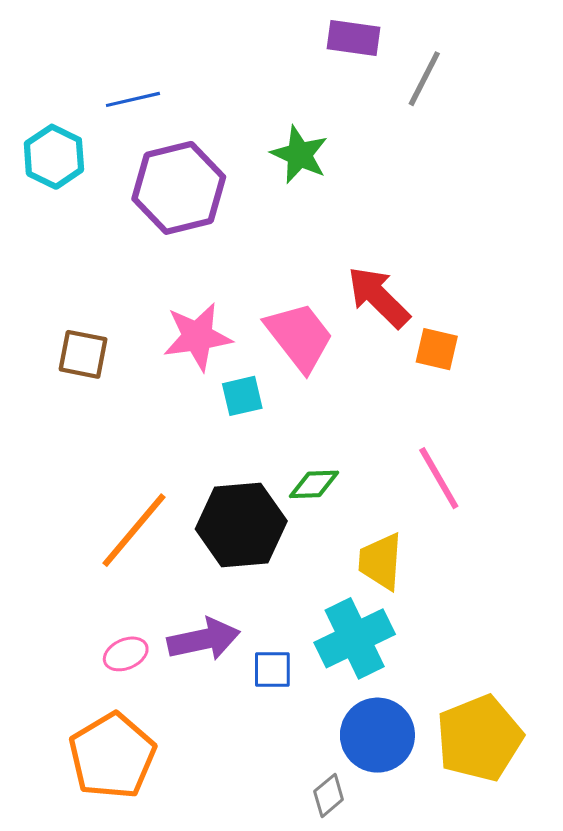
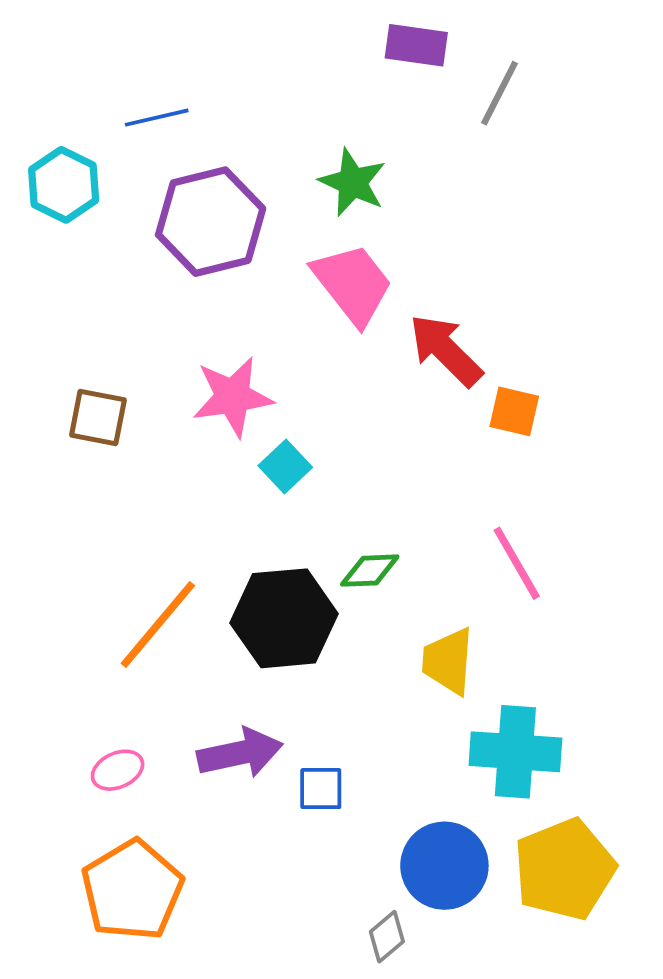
pink trapezoid: (299, 337) -> (353, 284), moved
cyan square: (242, 396) -> (285, 466), turned -30
cyan cross: (355, 638) -> (515, 752), moved, turned 30
pink ellipse: (126, 654) -> (118, 770), moved

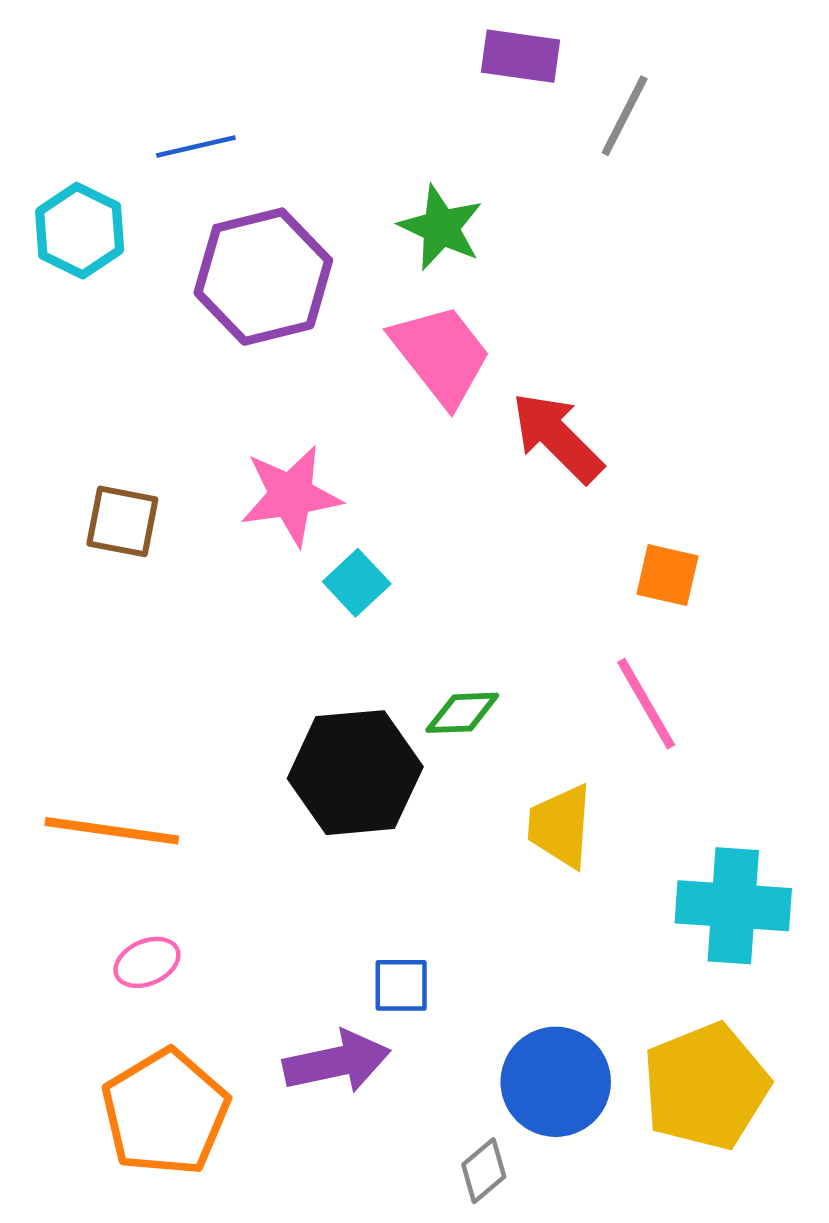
orange square: (514, 411) -> (667, 575), moved
orange line: (158, 624) -> (112, 831), moved, turned 58
cyan cross: (515, 752) -> (733, 906), moved
purple arrow: (240, 753) -> (337, 1062), moved

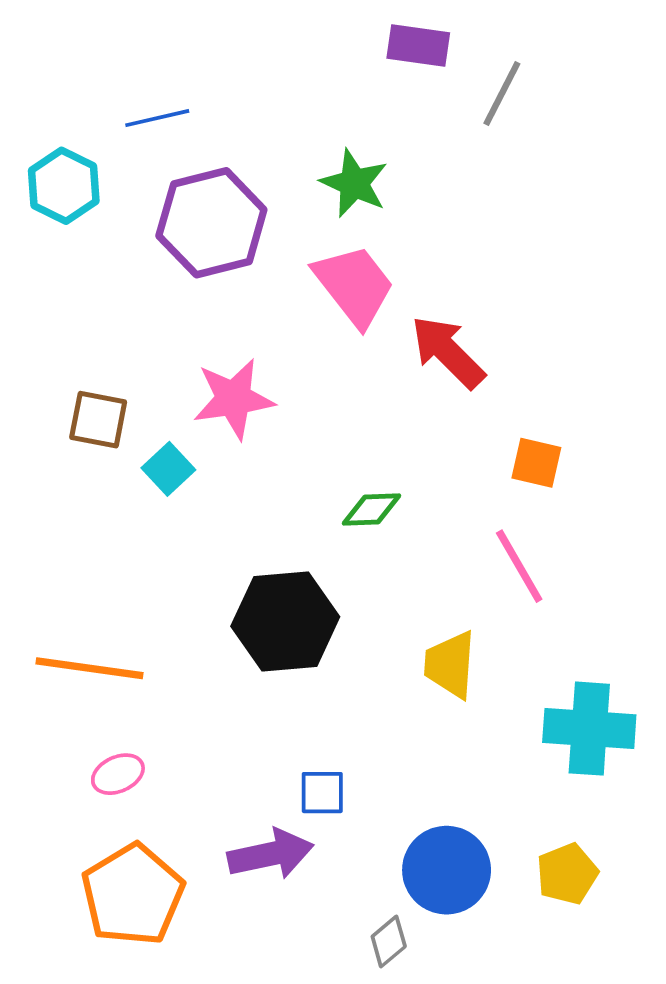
cyan square: (357, 583) -> (168, 469), moved
green diamond: (462, 713) -> (371, 509), moved
yellow pentagon: (706, 1086) -> (567, 874), size x0.6

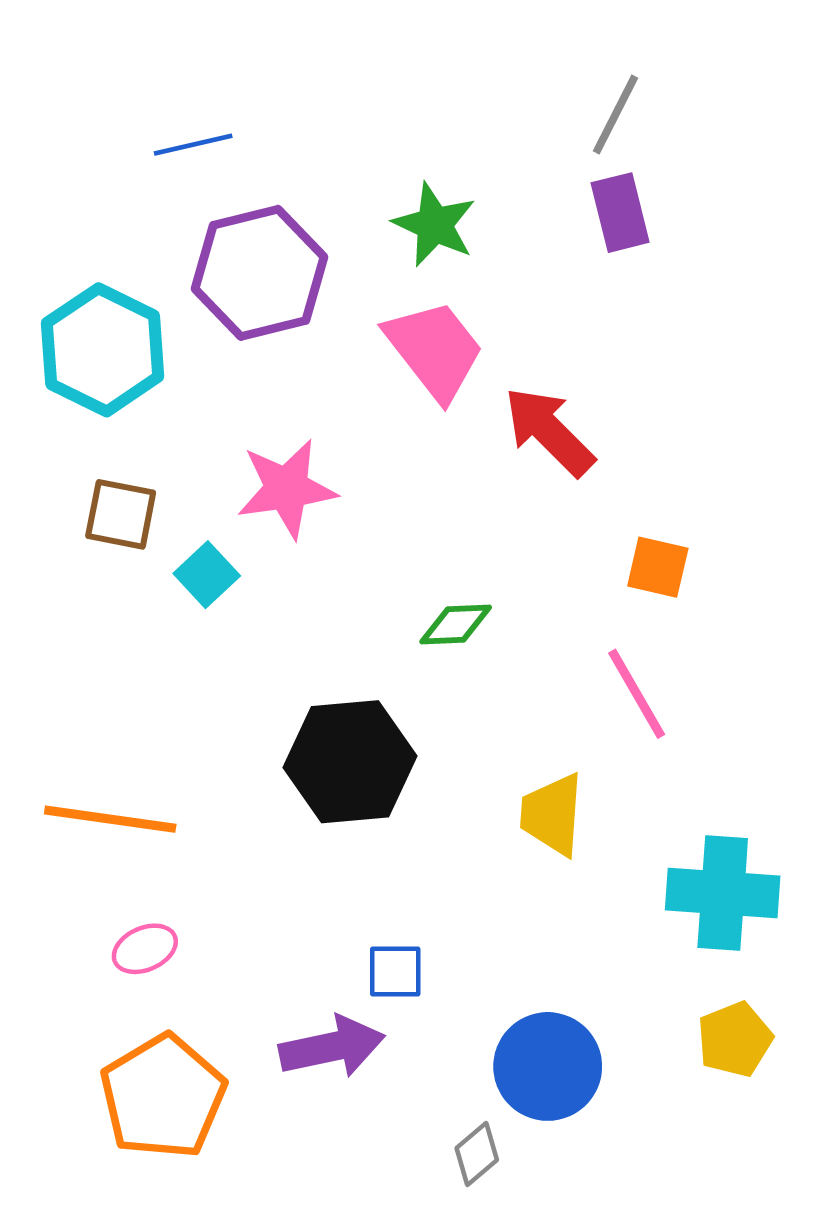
purple rectangle: (418, 45) -> (620, 213), moved, turned 68
cyan hexagon: (64, 186) -> (103, 350), moved, size x1.4
yellow pentagon: (567, 874) -> (735, 1039), moved

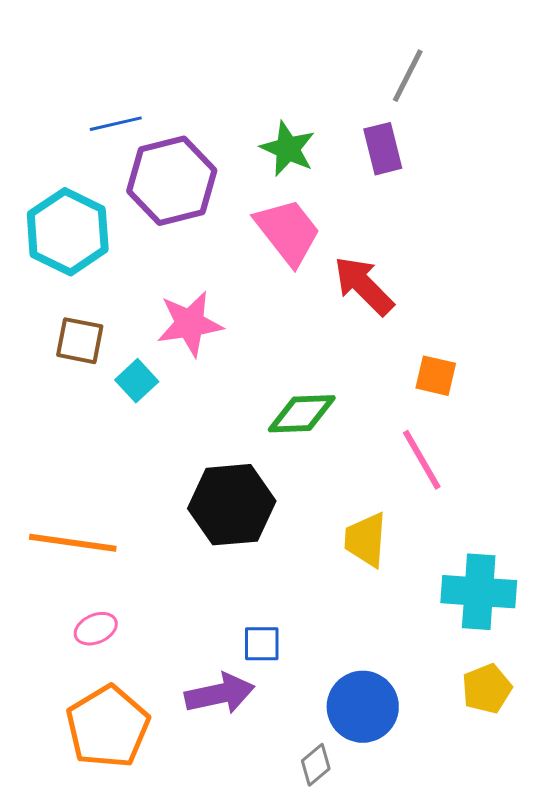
blue line: (193, 145) -> (116, 124), moved
purple rectangle: (620, 213) -> (383, 149), moved
green diamond: (456, 624) -> (302, 414), size x1.4

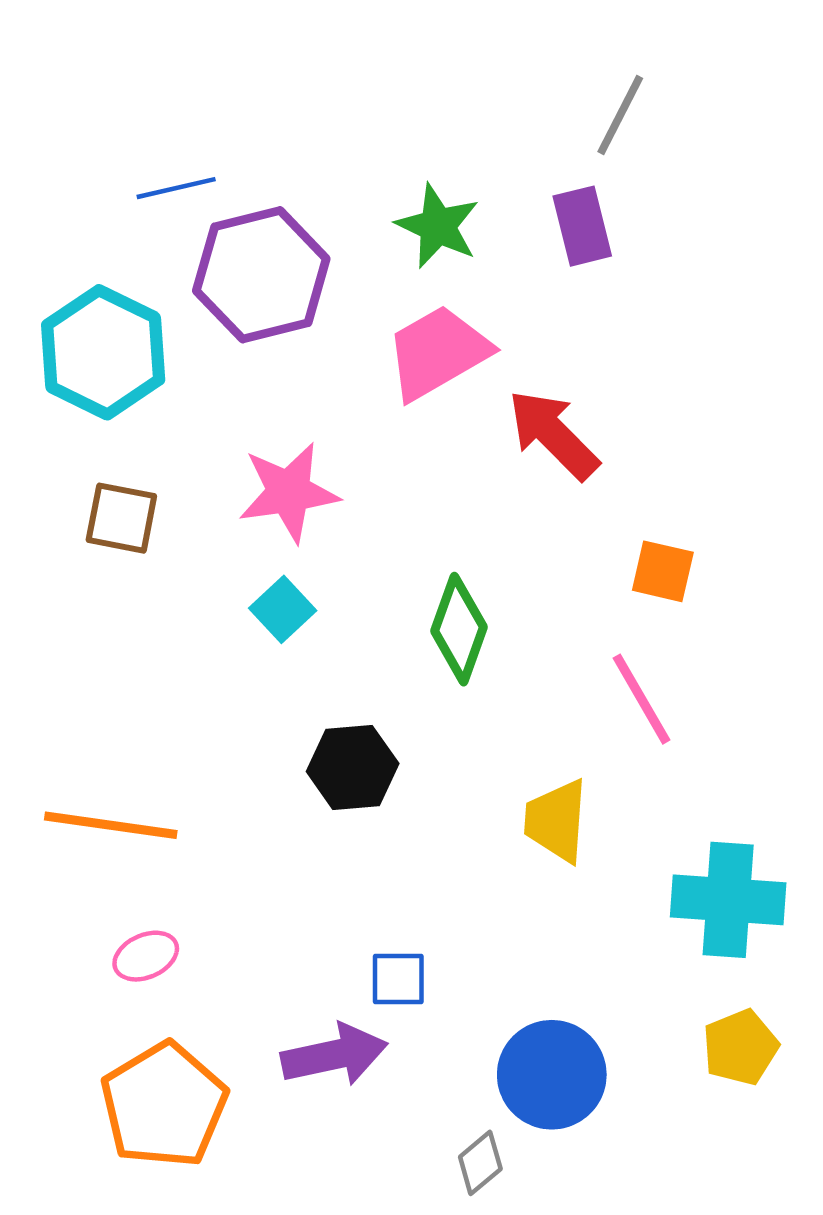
pink trapezoid: (288, 232) -> (438, 352), turned -82
cyan square: (137, 381) -> (283, 609), moved
green diamond: (302, 414) -> (459, 629), turned -68
black hexagon: (232, 505) -> (353, 768), size x0.7

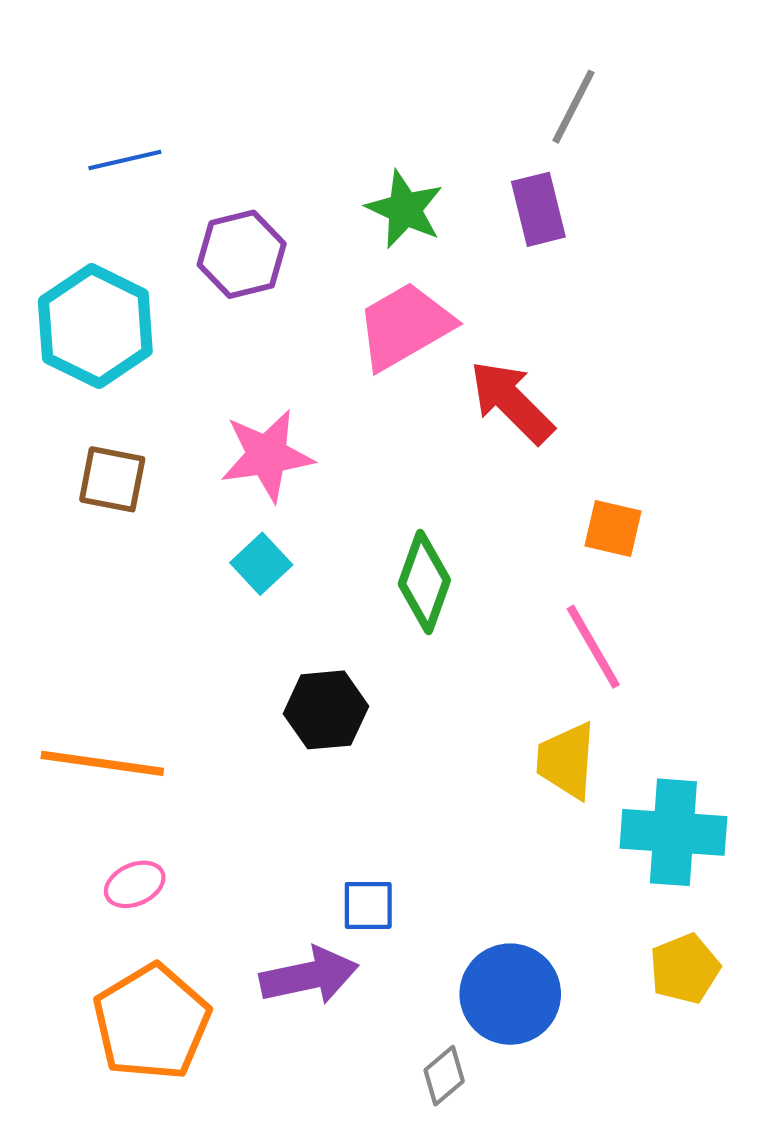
blue line: (176, 188) -> (125, 160), moved
purple hexagon: (261, 275) -> (242, 254), size x0.7
yellow trapezoid: (556, 821) -> (566, 761), moved

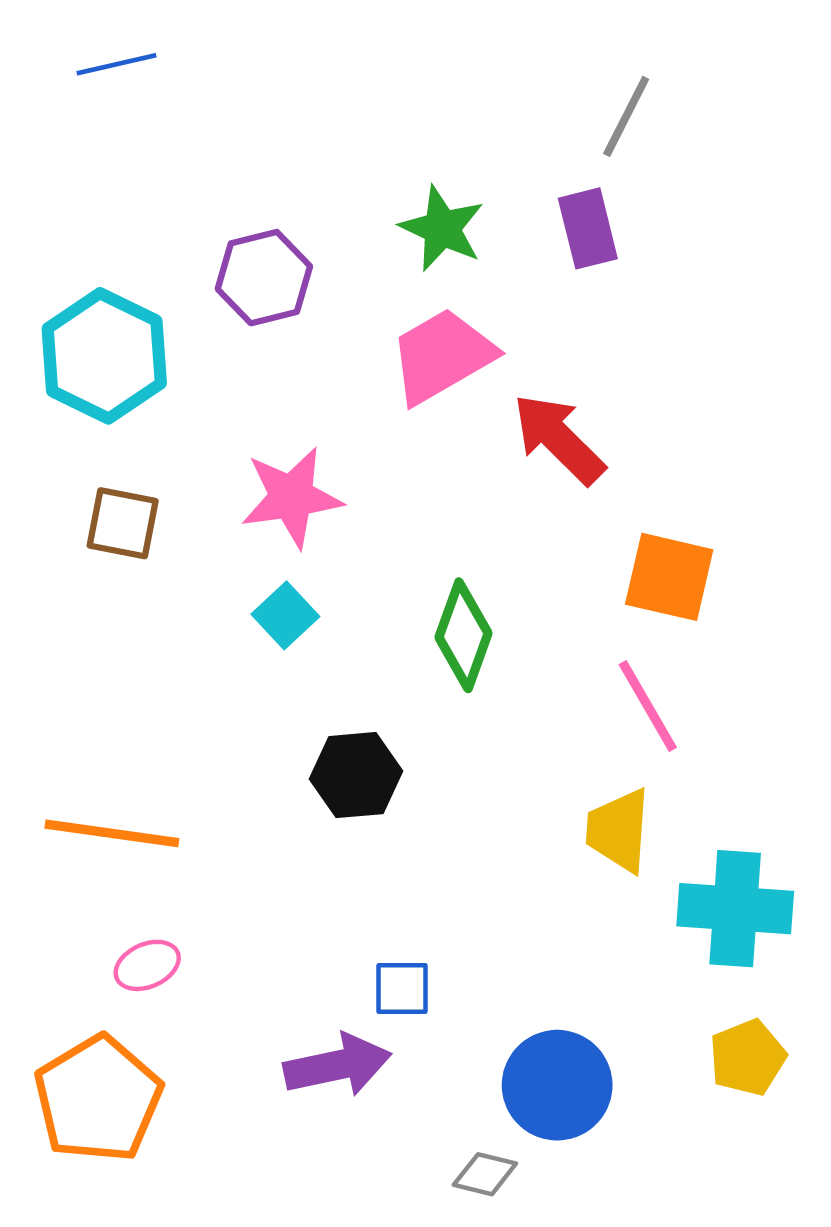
blue line: (125, 160) -> (116, 64), moved
orange square: (613, 529) -> (669, 577), size x1.4
orange pentagon: (152, 1022) -> (98, 1099), moved
gray diamond: (444, 1076) -> (485, 1174), turned 54

